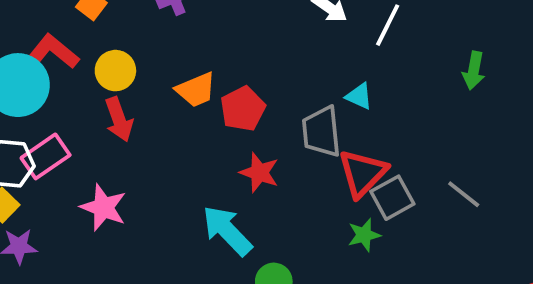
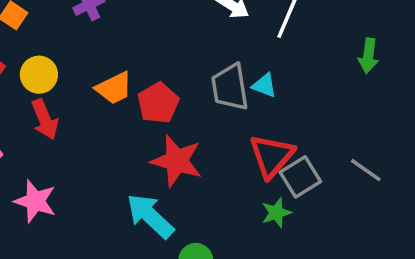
gray trapezoid: (321, 132) -> (230, 87), moved
red star: (259, 173) -> (177, 161), size x1.4

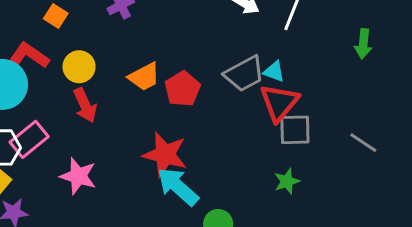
gray trapezoid: (230, 87) -> (244, 74), turned -108
red triangle: (272, 156) -> (279, 103), moved
red star: (177, 161) -> (165, 155), moved
gray square: (300, 177) -> (295, 130), moved, turned 32

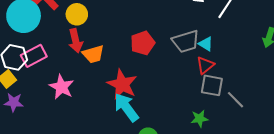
orange trapezoid: (144, 77) -> (93, 54), moved
red triangle: (279, 103) -> (205, 65), size x0.7
gray line: (363, 143) -> (236, 100), moved

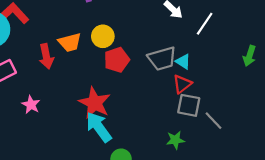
yellow circle: (77, 14) -> (103, 36), moved
orange trapezoid: (93, 54) -> (70, 42), moved
pink star: (62, 87) -> (31, 105), size x0.7

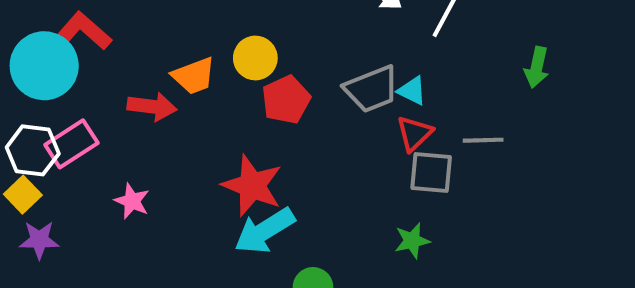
red arrow: (46, 56) -> (152, 107), turned -65
gray line: (213, 121) -> (483, 140), moved, turned -42
cyan arrow: (99, 127) -> (265, 231), turned -80

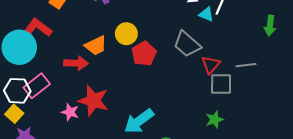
gray trapezoid: (372, 89) -> (187, 44), turned 68
cyan triangle: (412, 91) -> (206, 14), moved
red star: (252, 186) -> (93, 101), moved

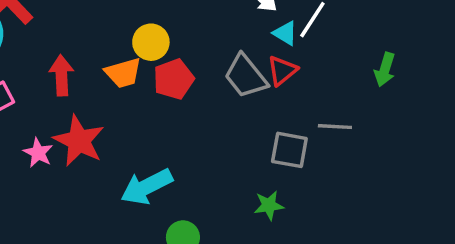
orange trapezoid: (96, 46) -> (123, 73), moved
red arrow: (76, 63) -> (61, 75), turned -105
red triangle: (211, 65) -> (282, 70), moved

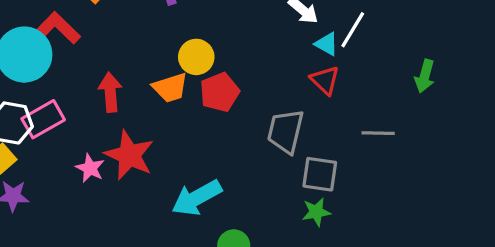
red triangle: (282, 70) -> (325, 80), turned -36
gray trapezoid: (246, 76) -> (286, 131), moved, turned 54
gray square: (289, 150) -> (320, 174), moved

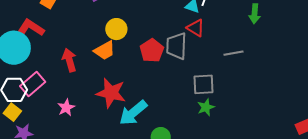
red pentagon: (220, 92) -> (152, 51), moved
gray trapezoid: (286, 131) -> (176, 46), moved
red star: (129, 155) -> (111, 93), moved
pink star: (90, 168) -> (66, 108), turned 30

